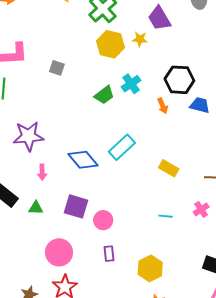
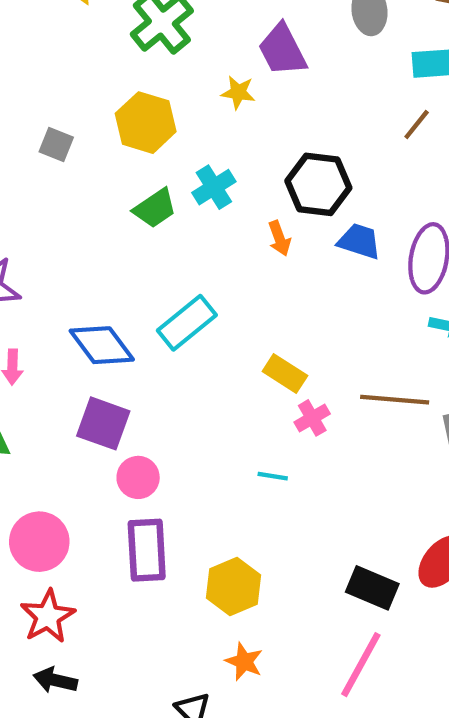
yellow hexagon: (111, 44) -> (146, 123), moved
purple square: (76, 206) -> (103, 423), moved
pink cross: (201, 209) -> (312, 418), moved
purple rectangle: (109, 254) -> (147, 550), size x1.8

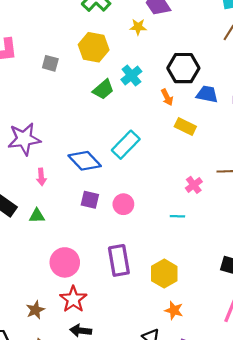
yellow rectangle: (285, 373) -> (185, 127), moved
purple square: (103, 423) -> (90, 200), size x0.7
pink circle: (138, 477) -> (123, 204), moved

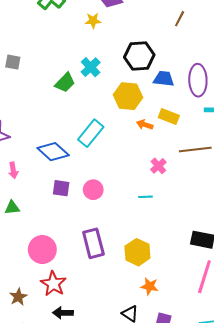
yellow hexagon: (94, 47) -> (128, 96), moved
orange arrow: (167, 97) -> (145, 125), moved, turned 140
yellow rectangle: (185, 127) -> (169, 117), moved

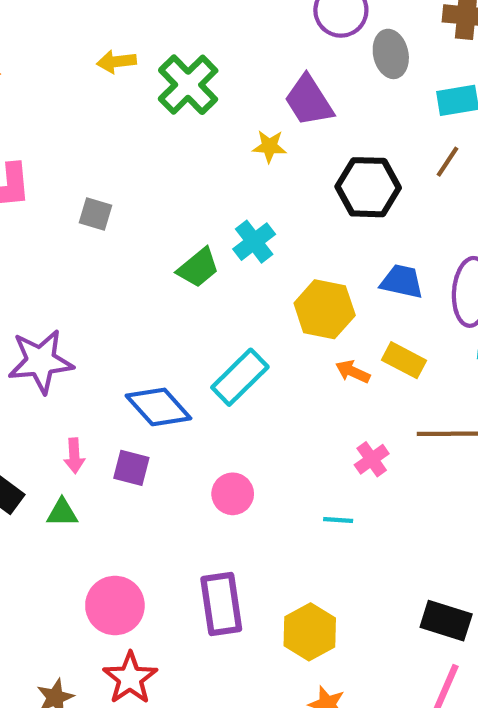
black hexagon: (139, 56) -> (368, 187), moved
pink arrow: (13, 170) -> (74, 456), moved
purple square: (61, 188) -> (131, 468), moved

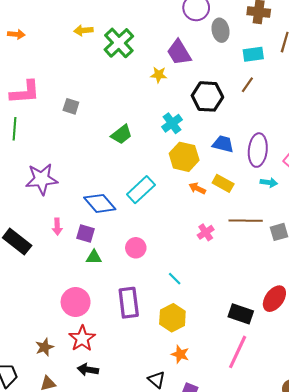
cyan cross: (254, 242) -> (172, 123), moved
green triangle: (62, 513) -> (94, 257), moved
cyan line: (338, 520) -> (175, 279), moved, turned 40

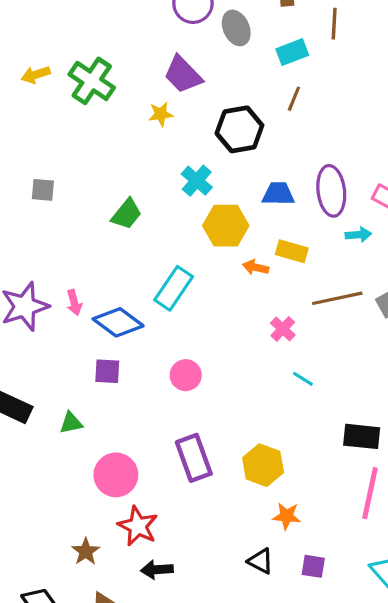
pink arrow: (57, 227) -> (74, 303), moved
green triangle: (94, 257) -> (71, 423), moved
cyan line: (175, 279) -> (303, 379), moved

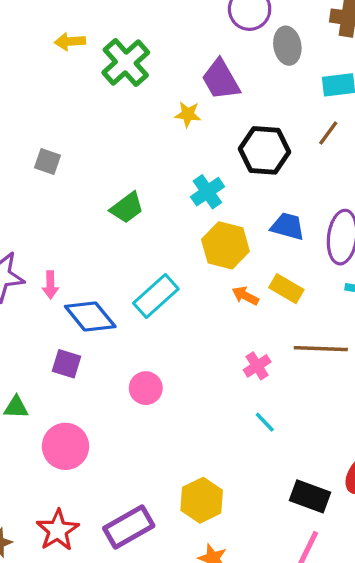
purple rectangle: (194, 458) -> (129, 527), moved, turned 66
pink circle: (116, 475) -> (65, 446), moved

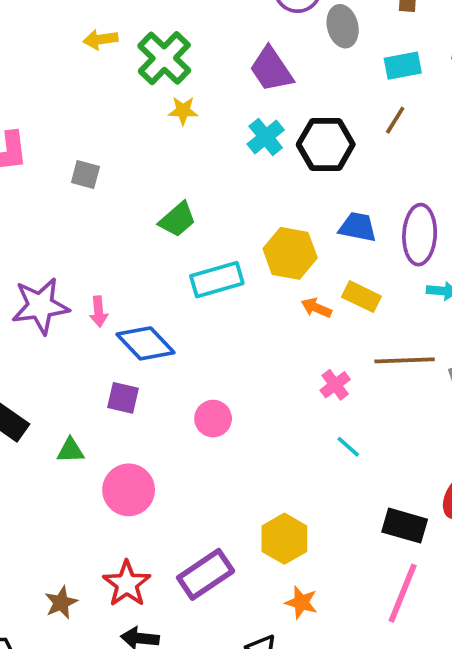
yellow star: (188, 114) -> (183, 111), moved
cyan cross: (207, 192) -> (266, 137), moved
cyan rectangle: (156, 296) -> (217, 280), moved, turned 30

